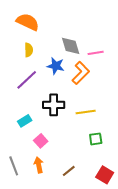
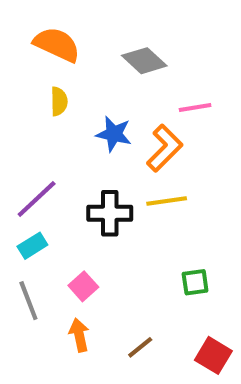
gray diamond: (71, 46) -> (144, 61), moved, turned -30
purple line: (27, 80) -> (37, 199), moved
yellow line: (86, 112) -> (167, 201), moved
cyan rectangle: (25, 121) -> (32, 246), moved
gray line: (14, 166) -> (28, 301), moved

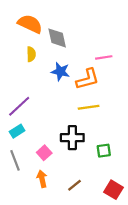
gray diamond: (144, 61) -> (57, 38), moved, turned 35
orange L-shape: (165, 148) -> (88, 79), turned 30
black cross: (110, 213) -> (72, 138), moved

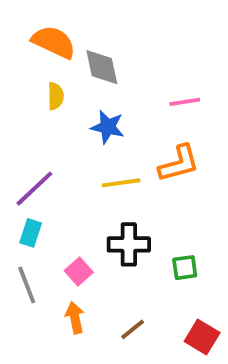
orange L-shape: (88, 79) -> (179, 164), moved
yellow line: (89, 107) -> (121, 183), moved
cyan rectangle: (17, 131) -> (31, 233), turned -40

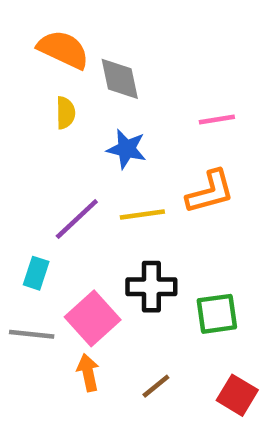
purple line: (34, 189) -> (77, 219), moved
green square: (185, 268) -> (217, 314), size x1.4
pink square: (79, 271) -> (93, 318), size x1.6
gray line: (27, 285) -> (32, 334), turned -63

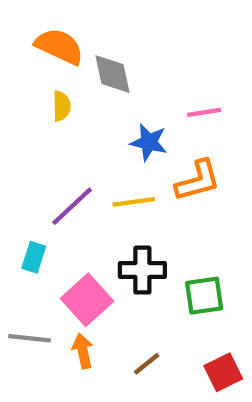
blue star: (127, 149) -> (149, 142), moved
gray line: (32, 334) -> (30, 338), moved
red square: (237, 395) -> (223, 372), turned 33

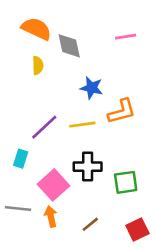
pink line: (204, 112) -> (126, 37), moved

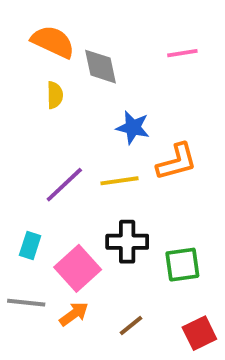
cyan rectangle: (21, 159) -> (30, 246), moved
orange arrow: (51, 216) -> (74, 314), turned 66

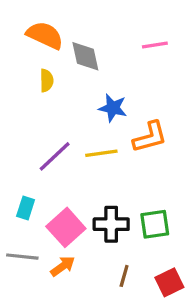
black cross: (127, 242) -> (111, 224), moved
brown line: (131, 325) -> (124, 276), moved, turned -35

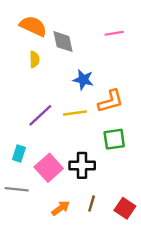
green square: (155, 224) -> (114, 139), moved
orange arrow: (63, 266) -> (61, 208), moved
red square: (169, 282) -> (125, 208), turned -30

